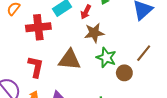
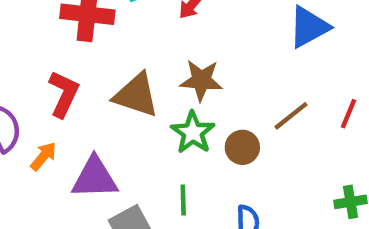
brown star: (94, 33) -> (201, 80), moved
green star: (106, 58) -> (193, 132), moved

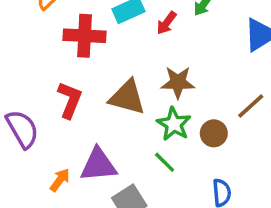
orange arrow: (43, 156) -> (60, 180), moved
green line: (183, 200) -> (165, 162), moved, turned -40

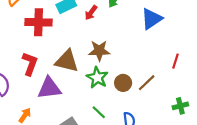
brown line: (251, 106) -> (147, 83), moved
green line: (165, 162) -> (99, 112), moved
purple triangle: (98, 165) -> (49, 88), moved

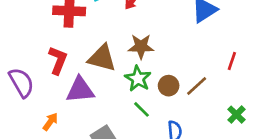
green cross: (180, 106) -> (236, 115), turned -32
green line: (99, 112) -> (142, 109), moved

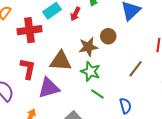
brown circle: (169, 86) -> (108, 36), moved

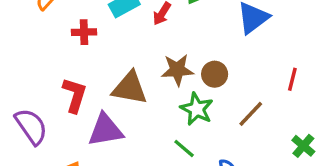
red cross: (29, 30) -> (84, 32), size x0.6
brown circle: (108, 36) -> (215, 74), moved
green star: (90, 71) -> (197, 109), moved

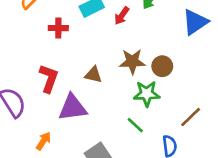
brown triangle: (130, 88) -> (93, 75), size x0.6
green star: (197, 109) -> (147, 94), turned -30
brown line: (251, 114) -> (191, 117), moved

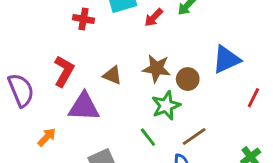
blue triangle: (195, 22) -> (226, 59), moved
green star: (147, 94) -> (166, 106), turned -30
brown line: (191, 117) -> (194, 137), moved

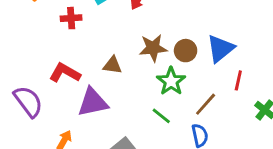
blue triangle: (226, 59) -> (220, 49), moved
red L-shape: (64, 71) -> (65, 73), turned -76
red line: (253, 98) -> (238, 80), moved

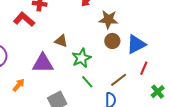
brown star: (153, 48) -> (108, 20), moved
red L-shape: (65, 73) -> (24, 19), moved
green star: (171, 81) -> (82, 58), moved

